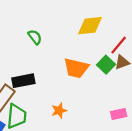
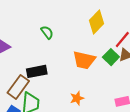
yellow diamond: (90, 26) -> (97, 22), turned -40
orange star: (59, 111) -> (77, 98), moved

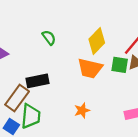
yellow diamond: (97, 22) -> (97, 41), moved
green square: (111, 57) -> (120, 65), turned -35

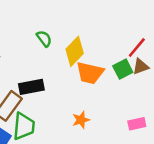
yellow diamond: (97, 41) -> (75, 51), moved
green square: (120, 65) -> (123, 69), turned -36

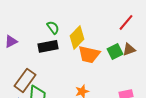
red line: (137, 47) -> (126, 22), moved
black rectangle: (31, 87) -> (48, 46), moved

